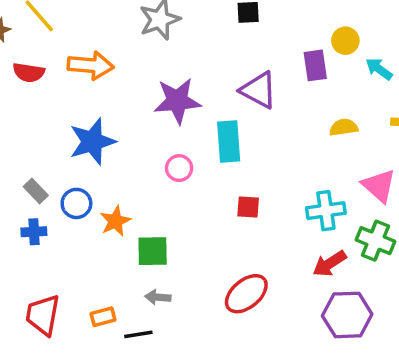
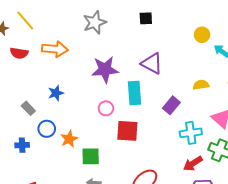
purple rectangle: (315, 65) -> (171, 105), moved, turned 48
blue star: (92, 142) -> (56, 93), size x0.6
gray rectangle: (36, 191) -> (28, 108), moved
red square: (248, 207) -> (127, 131), moved, size x1.6

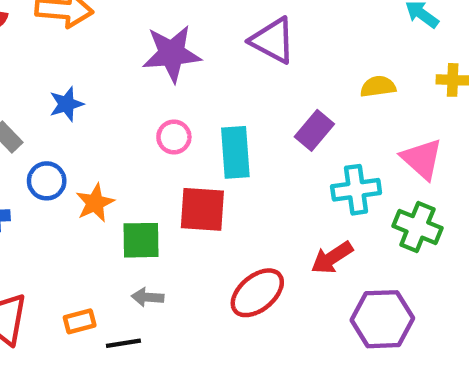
cyan rectangle: (135, 93) -> (235, 152), moved
red square: (127, 131) -> (202, 209), moved
red arrow: (193, 164) -> (332, 258), moved

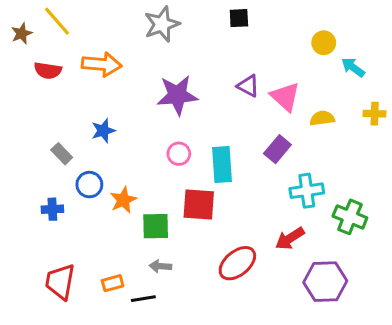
purple triangle: (273, 40) -> (248, 86), size x0.7
pink triangle: (422, 159) -> (285, 97), moved

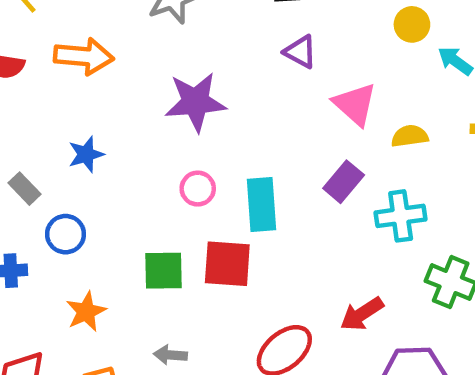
purple triangle: (248, 86) -> (300, 52), moved
cyan cross: (307, 191) -> (401, 216), moved
orange star: (123, 200) -> (86, 312), moved
green square: (156, 226) -> (164, 271), moved

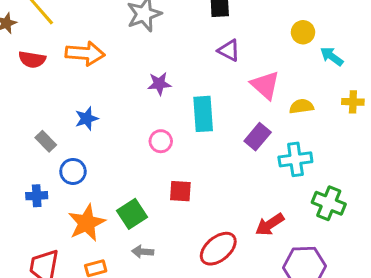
purple star: (195, 102) -> (159, 84), size x0.6
cyan rectangle: (262, 205) -> (203, 114), moved
red square: (227, 264) -> (180, 191), size x0.7
green square: (164, 271) -> (132, 214), moved, turned -32
orange star: (86, 312) -> (87, 223), size x1.4

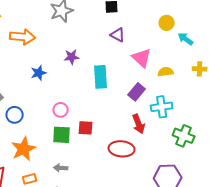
blue star: (87, 119) -> (39, 73), moved
pink circle: (161, 141) -> (61, 110), moved
green square: (132, 214) -> (62, 135), moved, turned 36
red arrow: (270, 224) -> (139, 124), moved, turned -78
red ellipse: (218, 249) -> (122, 149), moved, turned 45

